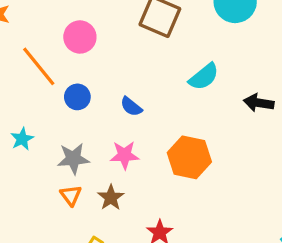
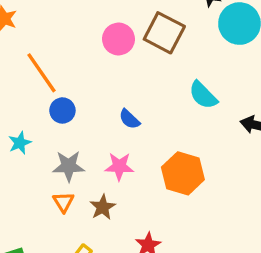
pink circle: (80, 37) -> (118, 39), moved
cyan semicircle: (204, 77) -> (203, 95), turned 80
blue circle: (77, 97) -> (62, 110), moved

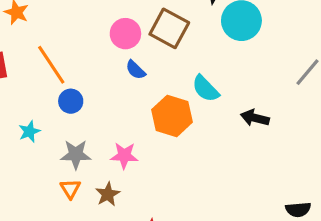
blue semicircle: (129, 119) -> (136, 70), moved
orange hexagon: (183, 173) -> (172, 116), moved

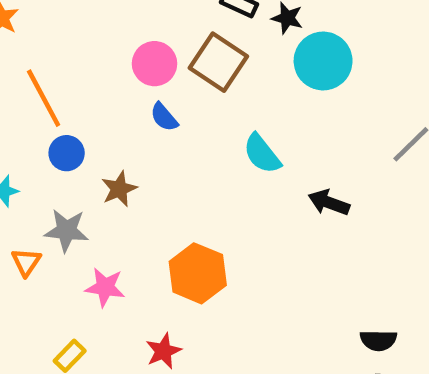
orange hexagon: (172, 116) -> (198, 273), moved
pink star: (124, 156) -> (105, 287), moved
orange triangle: (70, 189) -> (26, 262), moved
brown star: (108, 194) -> (119, 189), moved

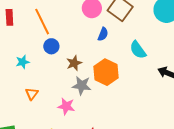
blue semicircle: (164, 117) -> (103, 34), moved, turned -120
gray star: (66, 230) -> (82, 85), moved
orange hexagon: (198, 273) -> (106, 72), moved

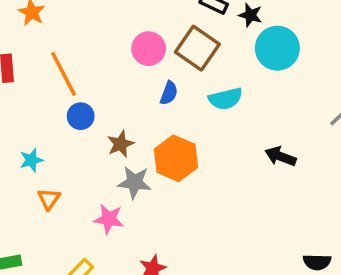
cyan semicircle: (138, 50) -> (226, 99), moved, turned -66
cyan star: (23, 62) -> (31, 160), moved

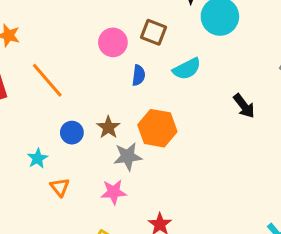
brown square: (197, 48) -> (153, 32), size x0.7
blue circle: (81, 116) -> (72, 133), moved
black arrow: (281, 156) -> (244, 106), turned -135

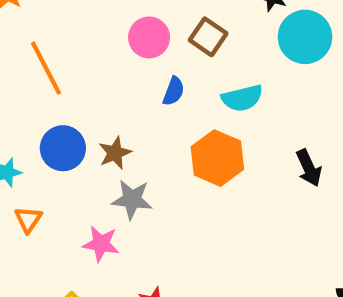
orange hexagon: (157, 128) -> (217, 158), moved
blue circle: (72, 133) -> (63, 148), size x1.4

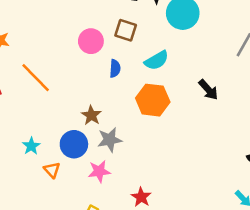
blue circle: (63, 148) -> (74, 144), moved

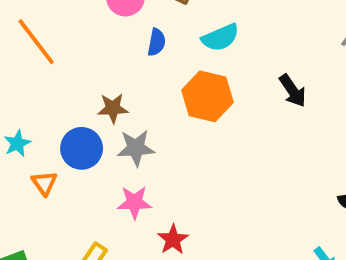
brown star: (91, 115) -> (113, 108), turned 30
pink star: (99, 171) -> (134, 202), moved

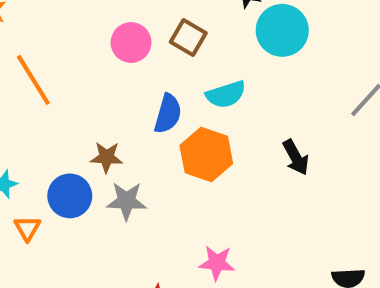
blue semicircle: (157, 42) -> (168, 114), moved, size x1.4
pink star: (134, 202) -> (217, 263), moved

